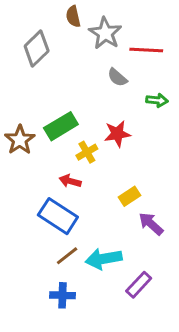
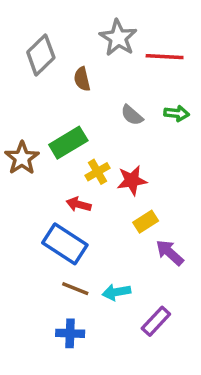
brown semicircle: (73, 16) -> (82, 79), moved
gray semicircle: (117, 77) -> (132, 115), moved
red star: (117, 134) -> (132, 180), moved
brown line: (67, 256) -> (75, 289), turned 60
cyan arrow: (104, 259) -> (116, 292), size x0.7

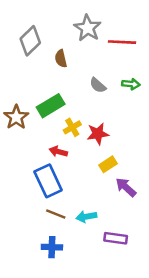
blue rectangle: (65, 244) -> (48, 181), turned 32
purple rectangle: (156, 321) -> (116, 238), turned 55

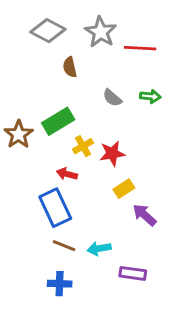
gray diamond: (30, 41) -> (48, 31), moved, turned 72

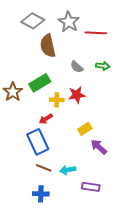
brown semicircle: (70, 67) -> (48, 46), size x1.6
yellow cross: (83, 146) -> (57, 100), turned 32
red star: (112, 153) -> (77, 95), moved
red arrow: (67, 174) -> (46, 119), turned -48

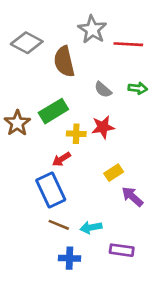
gray diamond: (33, 21) -> (27, 43), moved
blue cross: (41, 194) -> (69, 258), moved

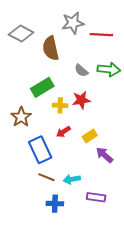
gray star: (92, 29) -> (73, 23), turned 30
green arrow: (138, 88) -> (109, 69), size x1.5
brown star: (17, 123) -> (21, 117), moved
red arrow: (61, 159) -> (63, 132), moved

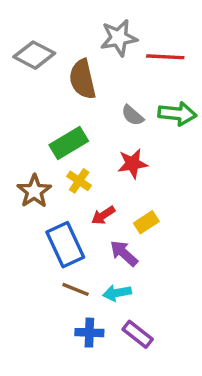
yellow cross: (60, 105) -> (79, 181), moved, turned 32
purple arrow: (105, 155) -> (124, 253), moved
purple rectangle: (96, 197) -> (138, 334), moved, turned 30

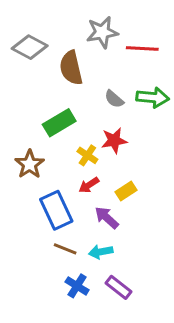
yellow cross: (79, 181) -> (87, 155), moved
blue cross: (89, 333) -> (77, 286), turned 30

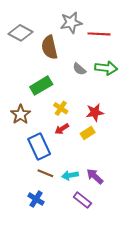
red star: (114, 141) -> (95, 112), moved
purple arrow: (107, 218) -> (95, 176), moved
blue cross: (77, 286) -> (36, 199), moved

